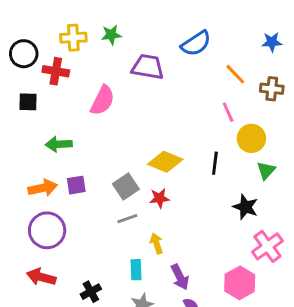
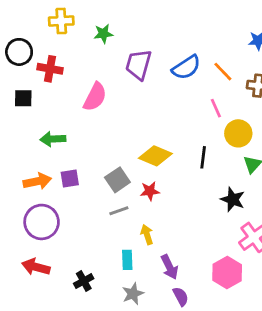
yellow cross: (73, 38) -> (61, 21), moved
blue semicircle: (196, 43) -> (186, 67), moved
purple trapezoid: (148, 67) -> (139, 65), turned -84

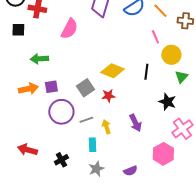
gray line: (119, 211) -> (86, 120), moved
purple circle: (42, 222) -> (61, 112), moved
purple arrow: (169, 267) -> (135, 123), moved
purple semicircle: (181, 296) -> (130, 171), turned 96

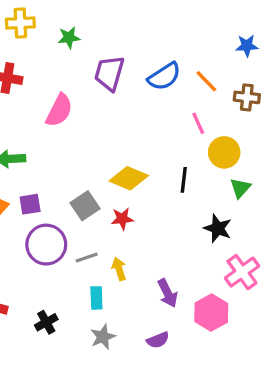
purple arrow: (135, 123) -> (168, 293), moved

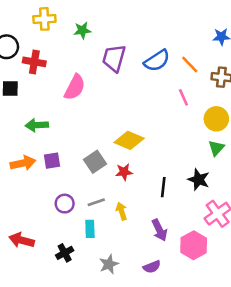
yellow circle: (224, 152) -> (216, 119), moved
black line: (184, 180) -> (163, 187), moved
purple circle: (46, 245) -> (65, 204), moved, size x0.6
cyan rectangle: (96, 298) -> (90, 229), moved

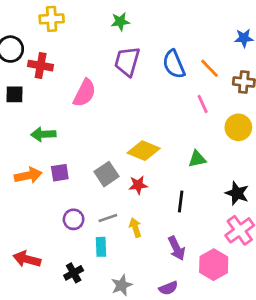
green star: (82, 30) -> (120, 22), moved
blue semicircle: (157, 61) -> (174, 64), turned 100
green triangle: (216, 148) -> (197, 159), moved, turned 36
black star: (199, 180) -> (237, 193), moved

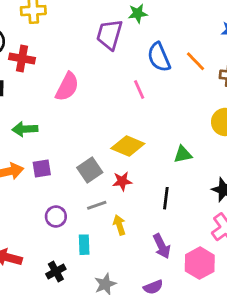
green star: (120, 22) -> (138, 13), moved
purple trapezoid: (127, 61) -> (109, 35), moved
pink line: (203, 104) -> (139, 90), moved
gray line: (108, 218) -> (97, 205), moved

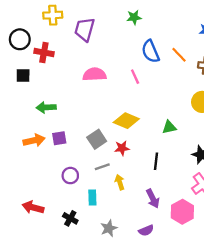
purple trapezoid: (109, 35) -> (85, 29), moved
pink semicircle: (67, 87) -> (94, 74), moved, turned -120
black cross: (56, 272) -> (70, 218), turned -32

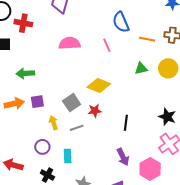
orange line: (179, 55) -> (147, 39), moved, turned -35
green triangle: (169, 127) -> (141, 68), moved
purple circle: (70, 176) -> (42, 147), moved
yellow arrow: (120, 182) -> (53, 123), moved

